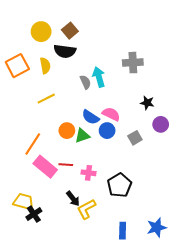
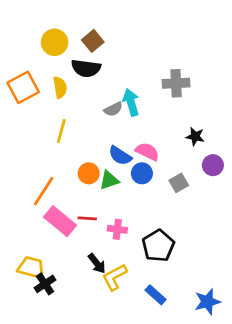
gray semicircle: (85, 82) -> (113, 109), turned 88
yellow line: (46, 99) -> (61, 131), turned -48
blue rectangle: (123, 231) -> (156, 295), moved, turned -49

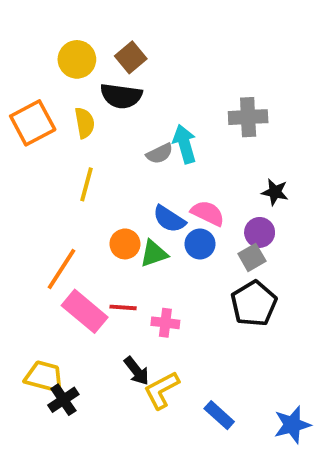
purple circle: (213, 165) -> (260, 232), moved
black pentagon: (158, 246) -> (254, 304), moved

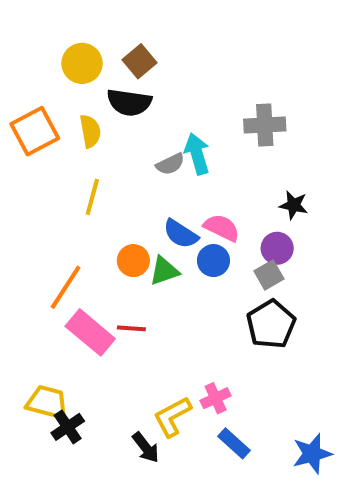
pink cross: (165, 323) -> (216, 398), moved, turned -32
black arrow: (137, 371) -> (146, 447), moved

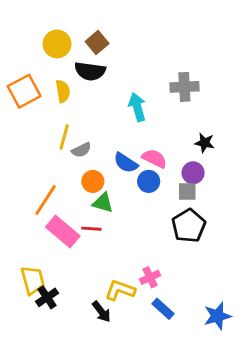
gray semicircle: (170, 164) -> (81, 150), moved
green triangle: (164, 271) -> (103, 203), moved, turned 35
gray square: (269, 275) -> (187, 191), turned 30
yellow trapezoid: (47, 402) -> (33, 280), turned 60
yellow L-shape: (172, 417) -> (120, 290), turned 48

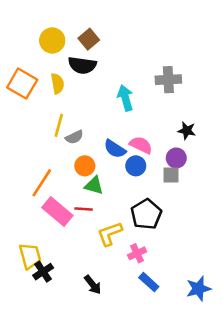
orange square: (24, 91) -> (22, 84), turned -32
black pentagon: (189, 226) -> (146, 214), moved
yellow L-shape: (120, 290) -> (110, 234), moved, turned -40

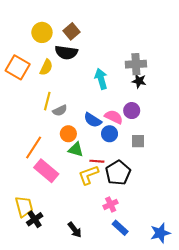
yellow semicircle: (57, 84) -> (46, 67), turned 35
black star: (187, 131) -> (139, 81), moved
purple circle: (176, 158) -> (132, 111), moved
red line: (84, 209) -> (97, 161), moved
yellow L-shape: (110, 234) -> (88, 175), moved

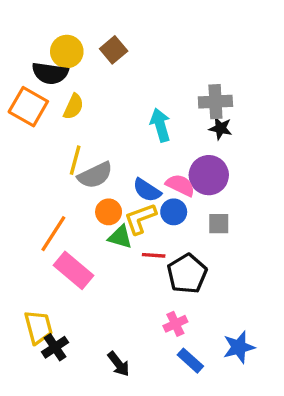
black semicircle: (66, 53) -> (50, 73), moved
gray semicircle: (60, 111) -> (95, 175), size x1.5
purple circle: (132, 111) -> (209, 175), size x1.5
yellow L-shape: (88, 175) -> (140, 219), moved
blue star: (160, 233) -> (239, 347), moved

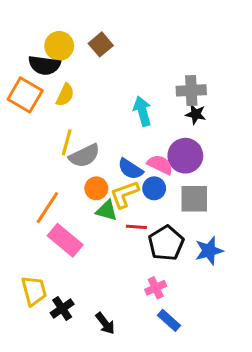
gray square: (219, 224) -> (194, 199), size x1.5
black cross: (55, 347) -> (62, 309), moved
blue star: (239, 347) -> (209, 251), moved

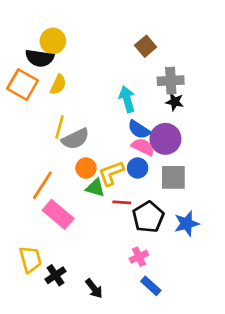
brown square: (101, 44) -> (146, 46), moved
blue semicircle: (130, 169) -> (139, 130), moved

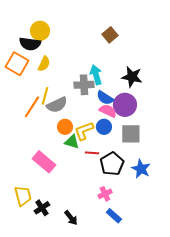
gray cross: (171, 81) -> (84, 85), moved
black star: (175, 102) -> (132, 77), size x1.5
orange line: (42, 185) -> (32, 107), moved
blue star: (187, 224) -> (141, 169), turned -30

